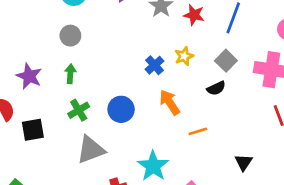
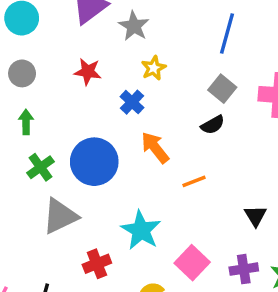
red star: (194, 15) -> (88, 72), moved
yellow star: (184, 56) -> (154, 68), moved
blue circle: (121, 109) -> (94, 162), size x1.4

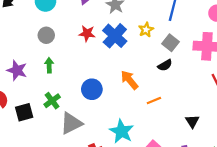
yellow star: (154, 68) -> (146, 30), moved
blue cross: (132, 102) -> (115, 36), moved, size x1.6
blue circle: (94, 162) -> (92, 89), size x0.7
green cross: (40, 167) -> (52, 101), moved

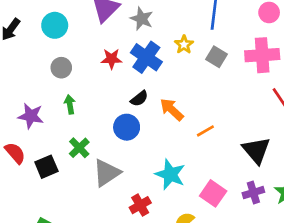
black semicircle: (165, 65) -> (139, 99), moved
black triangle: (192, 121) -> (256, 150), size x1.6

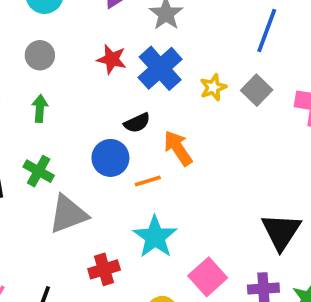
yellow star: (184, 45) -> (213, 87), moved
orange line: (205, 131) -> (148, 181), moved
green cross: (79, 148) -> (39, 171), turned -30

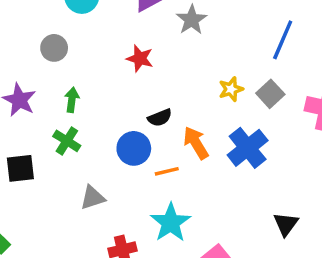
gray circle: (40, 55) -> (54, 48), moved
blue cross: (160, 68) -> (248, 148), moved
green cross: (39, 171) -> (67, 141), moved
gray triangle: (68, 214) -> (93, 198), size x0.7
black triangle: (281, 232) -> (286, 224), size x0.7

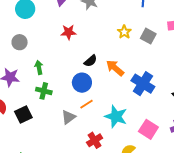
gray square: (270, 94) -> (148, 36), moved
blue cross: (248, 148) -> (143, 84), moved
orange line: (167, 171) -> (87, 104), moved

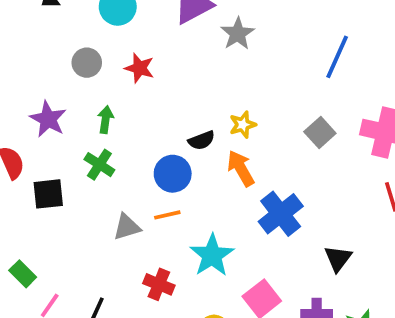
red star: (69, 32) -> (139, 68), moved
yellow star: (124, 32) -> (243, 125), moved
red cross: (95, 140) -> (159, 284), turned 35

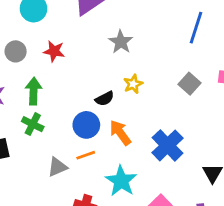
gray star: (238, 34) -> (121, 42), moved
green arrow: (105, 120) -> (34, 91), size x1.4
orange arrow: (241, 168) -> (120, 133), moved

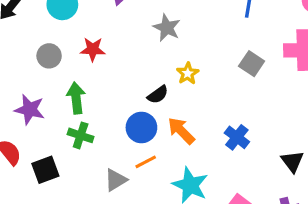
blue cross: (168, 145) -> (237, 137), size x0.7

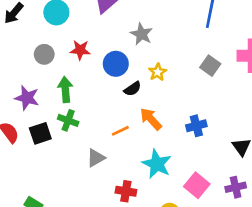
blue circle: (141, 128) -> (116, 64), moved
blue cross: (237, 137) -> (196, 126), turned 36
orange line: (146, 162) -> (120, 131), moved
black square: (45, 170) -> (40, 133), moved

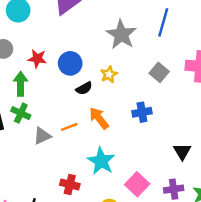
gray star: (141, 34) -> (121, 34), moved, size x1.4
red star: (80, 50) -> (37, 59), moved
blue cross: (196, 126) -> (142, 112), moved
gray triangle: (96, 158) -> (42, 136), moved

